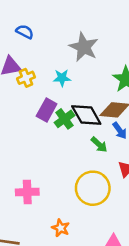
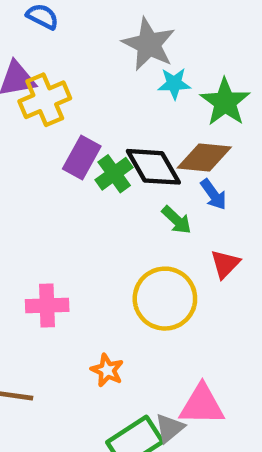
yellow cross: (26, 78) -> (45, 100), size x1.5
cyan star: (62, 78) -> (174, 84), moved

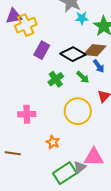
black diamond: (153, 167) -> (73, 54), turned -30
green cross: (114, 174) -> (56, 79), moved

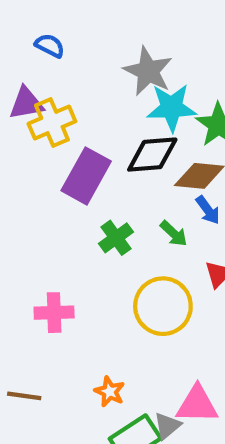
cyan star: (82, 18) -> (172, 108), size x1.6
purple rectangle: (42, 50) -> (86, 176), size x1.4
black diamond: (73, 54) -> (152, 155), moved, turned -35
orange star: (53, 142) -> (110, 392), moved

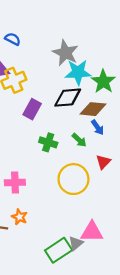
purple rectangle: (86, 176) -> (32, 109), size x0.7
green cross: (116, 238) -> (48, 142), turned -36
orange star: (110, 392) -> (20, 217), moved

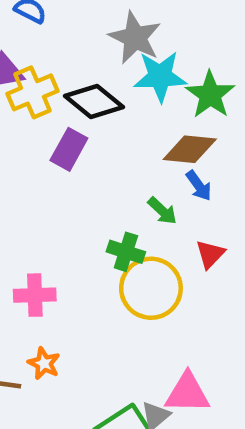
black diamond: (68, 98) -> (94, 101), moved, turned 44
green cross: (48, 142) -> (126, 252), moved

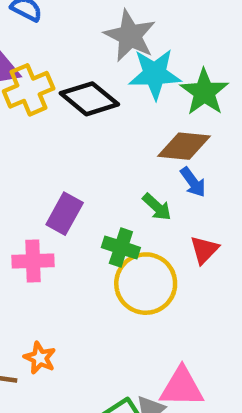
purple rectangle: (69, 149) -> (65, 214), moved
pink cross: (35, 295) -> (33, 261), moved

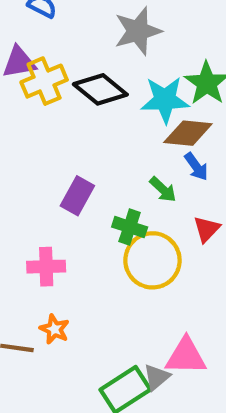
gray star: (130, 36) -> (138, 31), turned 30
cyan star: (155, 74) -> (165, 100), moved
pink cross: (33, 261) -> (46, 267), moved

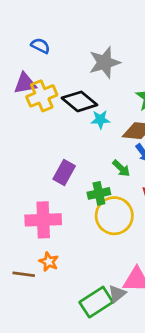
cyan star: (165, 100) -> (100, 120), moved, size x0.6
green cross: (130, 227) -> (99, 193), turned -30
pink cross: (46, 267) -> (43, 220), size x1.4

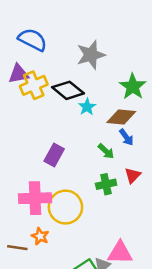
blue semicircle: (40, 46) -> (32, 40), size x1.6
cyan star: (100, 120) -> (87, 107), turned -30
green cross: (99, 193) -> (106, 184), moved
yellow circle: (114, 216) -> (65, 207), moved

